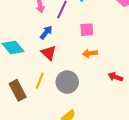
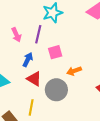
pink square: (87, 30) -> (55, 52), moved
gray circle: (67, 82) -> (56, 90), moved

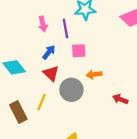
purple line: (38, 34) -> (66, 28), turned -36

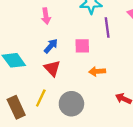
purple line: (66, 28) -> (107, 27), moved
gray circle: (71, 90) -> (71, 104), moved

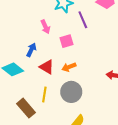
pink arrow: (46, 16) -> (45, 27), moved
blue arrow: (51, 46) -> (31, 50), moved
orange arrow: (97, 71) -> (69, 67), moved

